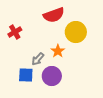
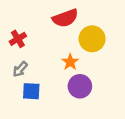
gray arrow: (38, 59) -> (20, 69), moved
purple circle: (52, 76) -> (80, 86), moved

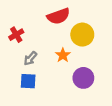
gray arrow: (20, 69) -> (30, 58), moved
purple circle: (80, 86) -> (83, 78), moved

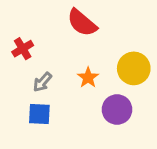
red semicircle: (58, 16) -> (82, 23), turned 60
yellow circle: (82, 35) -> (134, 68), moved

